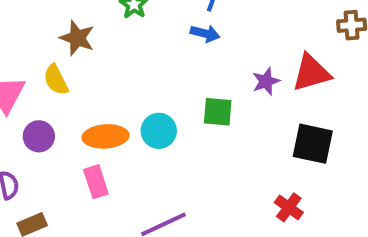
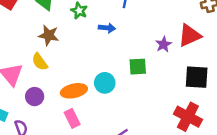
blue arrow: (205, 33) -> (107, 28), moved
red cross: (289, 207) -> (188, 117), size x1.6

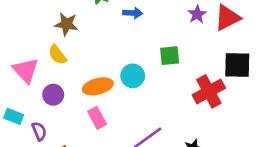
purple star: (164, 44) -> (197, 14), moved
red cross: (188, 117) -> (209, 91), moved, turned 36

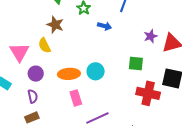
green square: (170, 56) -> (136, 64), moved
red cross: (209, 91) -> (148, 93), turned 30
pink rectangle: (97, 118) -> (76, 98), moved
purple semicircle: (39, 131) -> (33, 96), moved

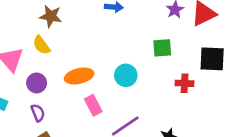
cyan circle: (96, 71) -> (126, 75), moved
red cross: (148, 93) -> (185, 83), size x0.6

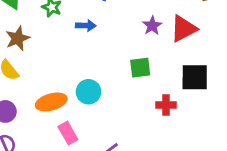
brown star: (51, 16) -> (18, 38), turned -30
cyan circle: (126, 75) -> (89, 92), moved

